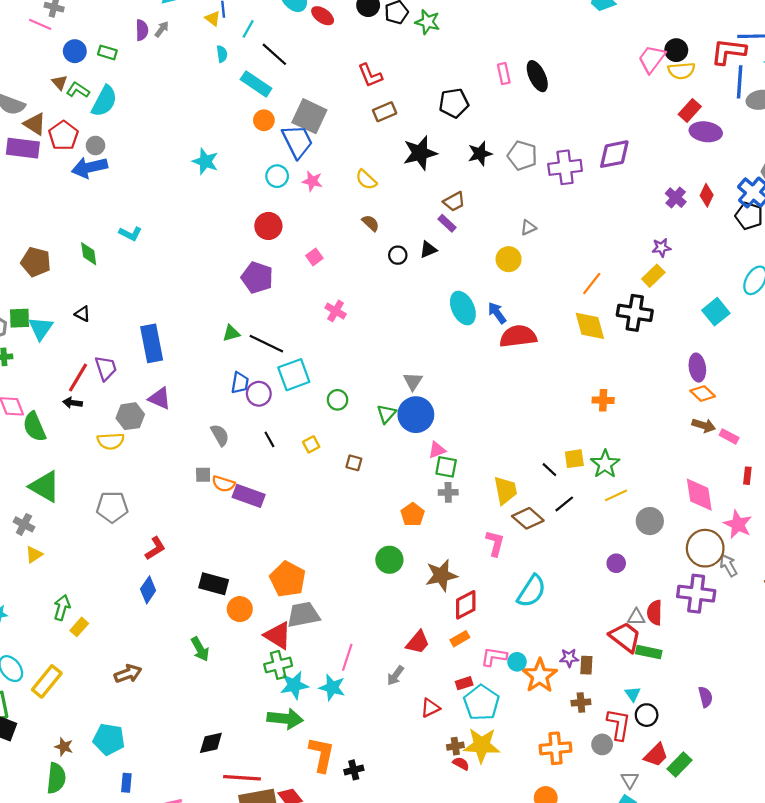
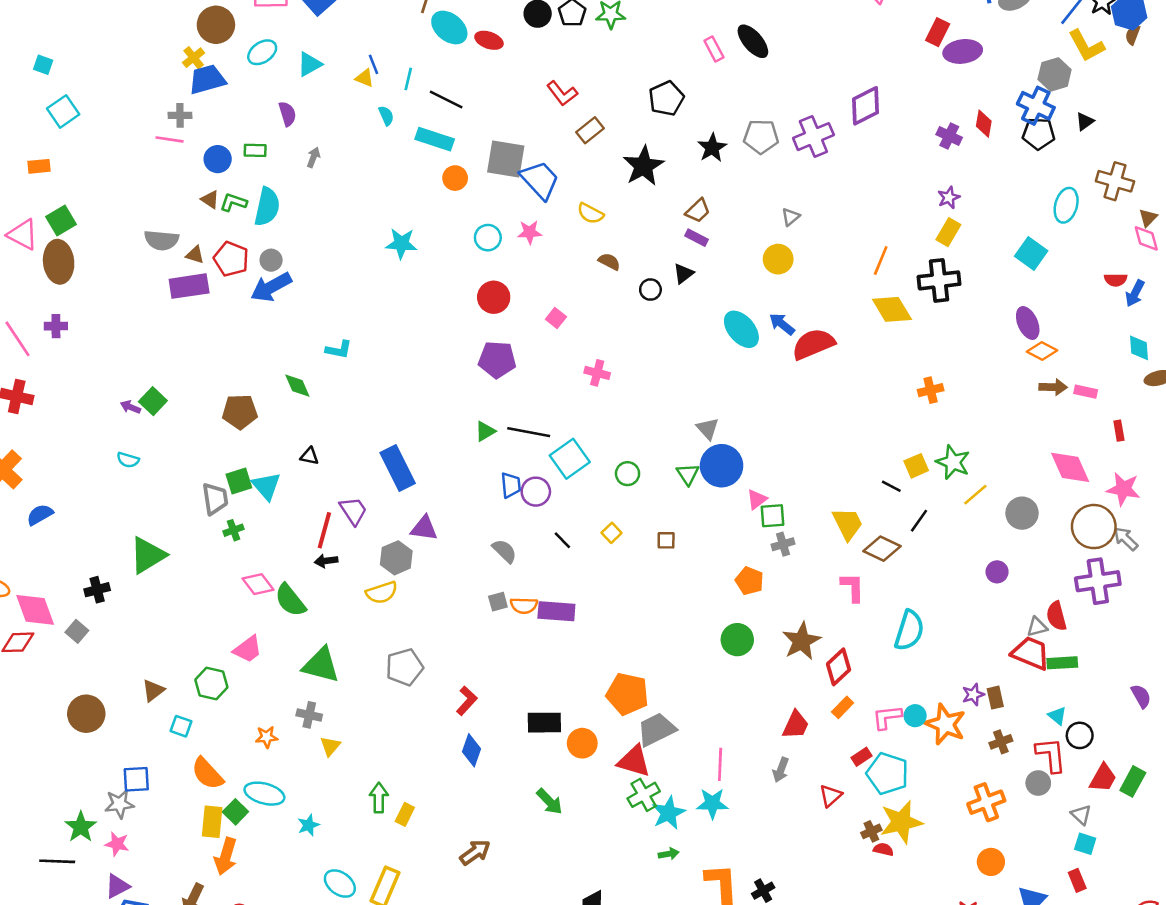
gray arrow: (162, 29) -> (313, 157), moved
brown triangle: (35, 124) -> (195, 255), size x0.7
blue trapezoid: (297, 141) -> (540, 180), moved
green arrow: (285, 719) -> (669, 854), size x0.5

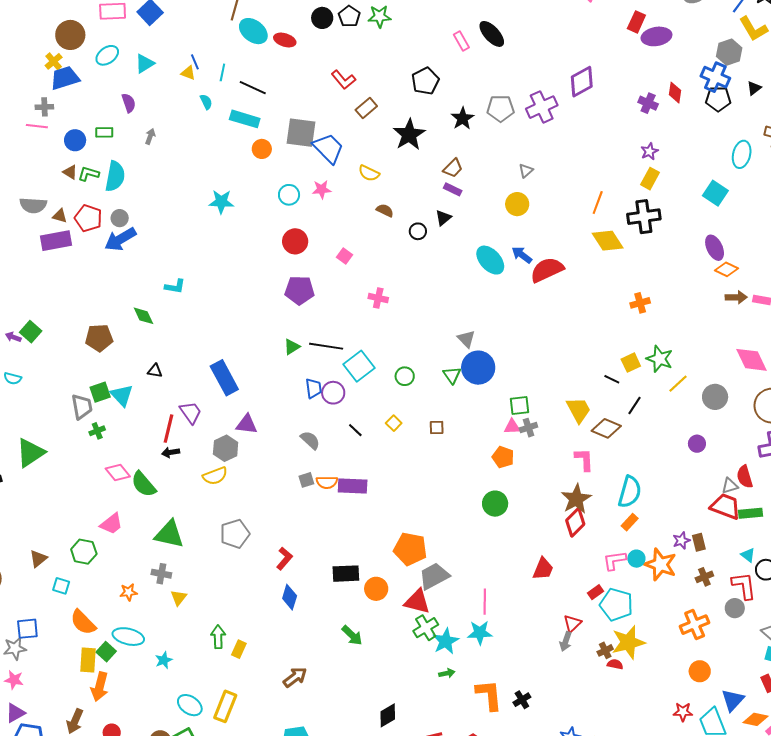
pink triangle: (757, 499) -> (512, 427), moved, turned 36
brown star: (801, 641) -> (576, 499), moved
orange rectangle: (843, 707) -> (630, 522), moved
gray arrow: (781, 770) -> (566, 641), moved

